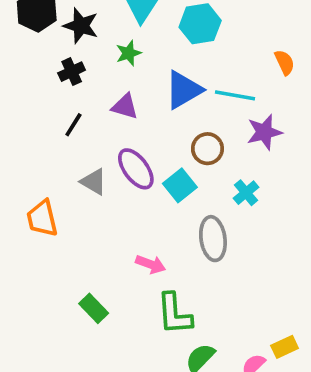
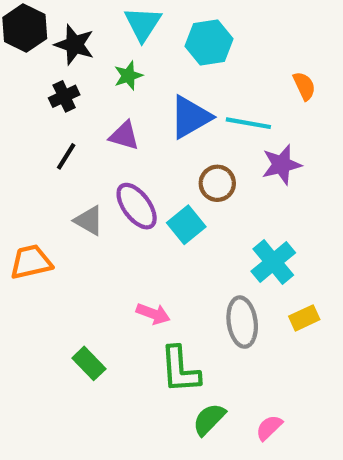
cyan cross: (246, 193) -> (273, 262), moved, size x1.5
orange trapezoid: (42, 218) -> (31, 262), turned 90
gray ellipse: (213, 239) -> (242, 322), moved
yellow rectangle: (285, 347) -> (304, 318), moved

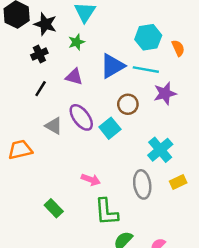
cyan hexagon: (209, 42) -> (148, 37), moved

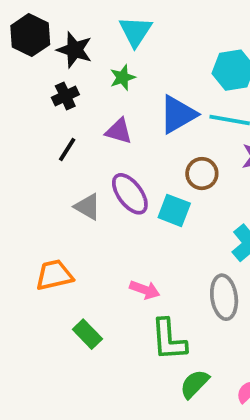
cyan square: (110, 128) -> (174, 210), turned -30
orange trapezoid: (20, 150) -> (54, 275), moved

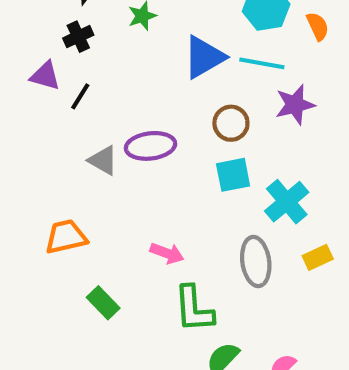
purple triangle: (119, 131) -> (45, 76), moved
purple ellipse: (130, 194) -> (150, 146), turned -60
cyan square: (174, 210) -> (233, 175), moved, turned -32

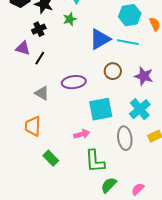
purple star: (295, 105) -> (144, 76), moved, turned 30
gray triangle: (103, 160) -> (42, 93), moved
cyan square: (233, 175) -> (101, 109), moved, size x1.4
orange trapezoid: (66, 237) -> (33, 126), turned -75
pink arrow: (167, 253) -> (82, 134), turned -35

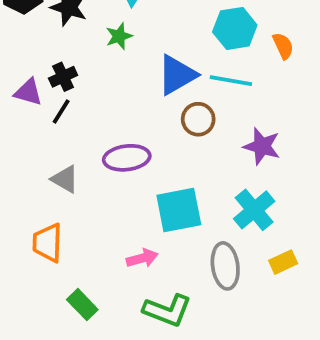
black cross: (39, 29) -> (63, 77), moved
brown circle: (113, 71) -> (198, 119), moved
green L-shape: (95, 161) -> (167, 310), turned -65

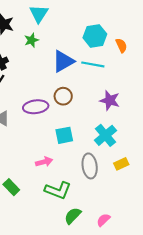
brown circle: (198, 119) -> (63, 96), moved
cyan square: (179, 210) -> (64, 135), size x0.7

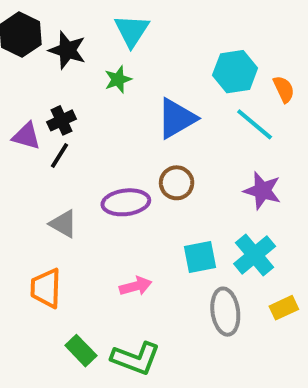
cyan line: (93, 64) -> (255, 124), moved, turned 30
cyan square: (64, 135) -> (200, 257), moved
pink arrow: (44, 162) -> (136, 286), moved
green L-shape: (58, 190) -> (136, 358), moved

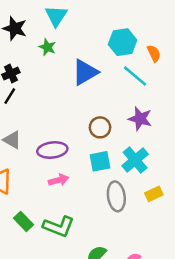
green star: (118, 79) -> (47, 47), turned -30
brown circle: (177, 183) -> (100, 127), moved
purple ellipse: (126, 202) -> (52, 150), moved

